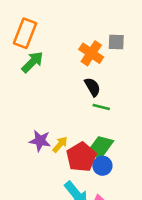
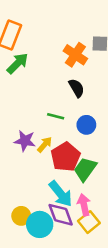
green line: (101, 107) -> (56, 116), moved
green trapezoid: (101, 147) -> (85, 169), moved
blue circle: (102, 166) -> (86, 125), moved

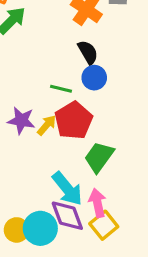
blue circle: (86, 125) -> (94, 78), moved
red pentagon: (65, 157) -> (74, 120), moved
yellow circle: (21, 216) -> (17, 230), moved

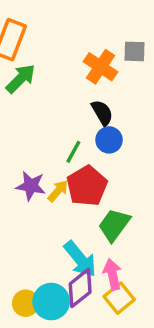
green line: (61, 89) -> (73, 152), turned -75
purple diamond: (67, 216) -> (80, 288), turned 72

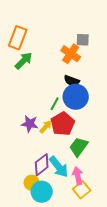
gray square: (135, 51) -> (83, 40), moved
black semicircle: (102, 113) -> (72, 81), turned 140
blue circle: (109, 140) -> (76, 97), size x1.6
purple diamond: (80, 288) -> (42, 165), moved
yellow circle: (26, 303) -> (32, 183), moved

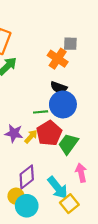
green line: (55, 104) -> (41, 112), turned 56
green trapezoid: (79, 147) -> (68, 144), moved
cyan arrow: (59, 167) -> (58, 188), moved
pink arrow: (78, 176) -> (81, 173), moved

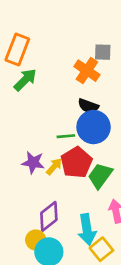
cyan arrow: (58, 188) -> (87, 230), turned 30

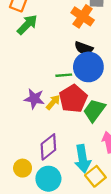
yellow circle: (36, 240) -> (23, 168), moved

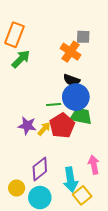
green trapezoid: (94, 110) -> (81, 116), moved, turned 65

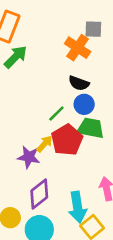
blue circle: (76, 97) -> (84, 104), size x0.6
green line: (54, 104) -> (56, 114), turned -40
purple star: (27, 126) -> (29, 157), moved

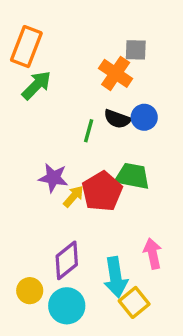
blue circle: (84, 104) -> (144, 117), moved
green line: (56, 114) -> (89, 131), moved, turned -30
purple star: (29, 157) -> (53, 178), moved

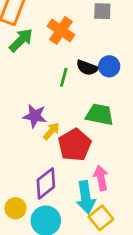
orange cross: (116, 73) -> (61, 30), moved
red pentagon: (102, 191) -> (75, 145), moved
pink arrow: (153, 254) -> (101, 178), moved

